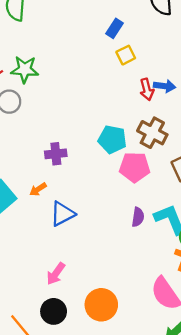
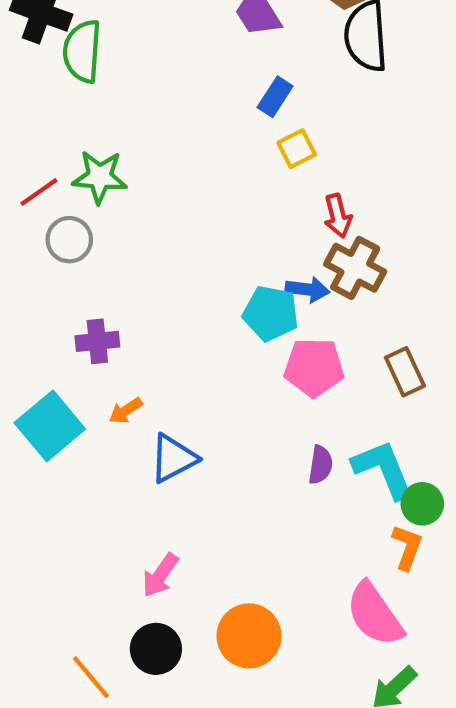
blue arrow: (165, 86) -> (307, 289), moved
brown cross: (152, 133) -> (355, 268), moved
purple cross: (56, 154) -> (97, 341), moved

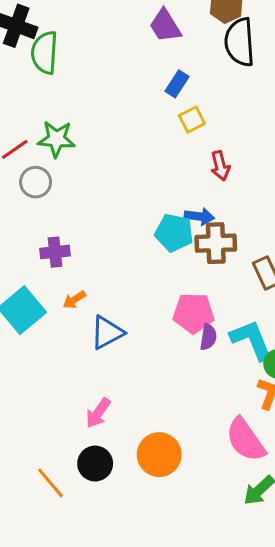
brown cross: (355, 268) -> (216, 243), moved, turned -30
pink pentagon: (314, 367) -> (193, 313), moved

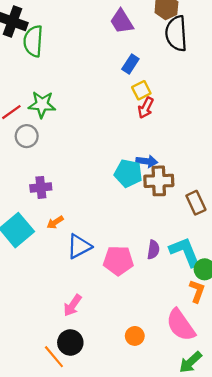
red arrow: (220, 166) -> (146, 108), moved, turned 40
pink pentagon: (193, 313) -> (118, 261), moved
orange circle: (159, 455) -> (135, 336), moved, size x0.6
orange line: (50, 483) -> (54, 357), moved

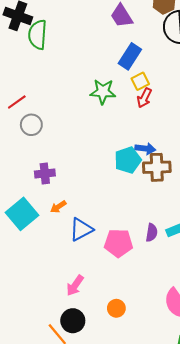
blue rectangle: (130, 64) -> (130, 56), size x1.4
green star: (42, 104) -> (103, 92), moved
cyan pentagon: (128, 173) -> (128, 160), turned -30
orange circle: (135, 336) -> (116, 308), moved

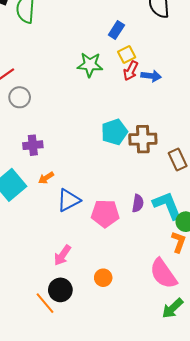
blue rectangle: (130, 56) -> (116, 30), size x0.7
blue arrow: (145, 149) -> (151, 76), moved

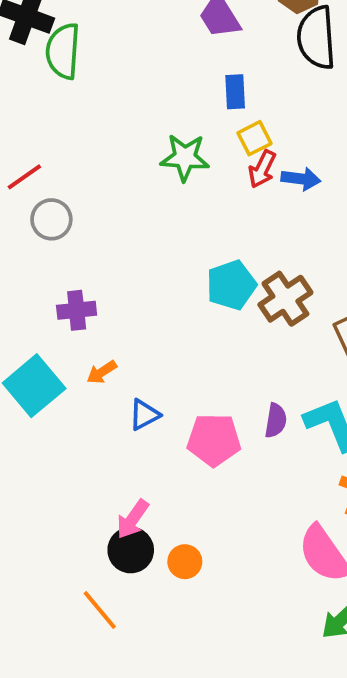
blue rectangle: (116, 30) -> (235, 92), turned -36
brown cross: (143, 139) -> (285, 299), turned -32
blue triangle: (69, 200) -> (144, 415), size x0.7
orange circle: (103, 278) -> (185, 562), moved
black circle: (60, 290) -> (131, 550), moved

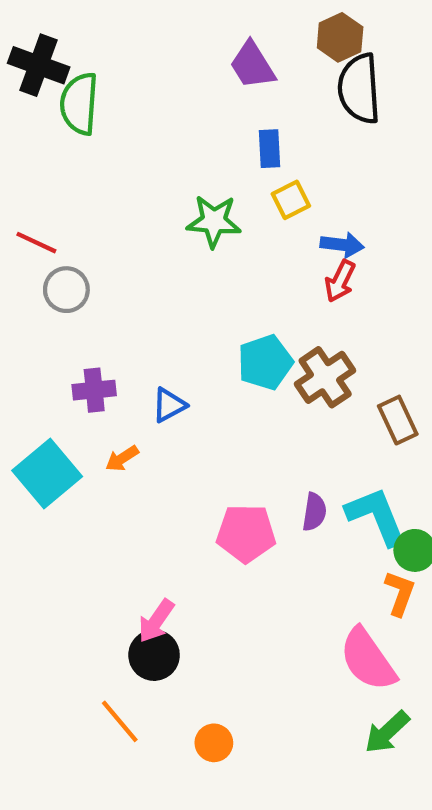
red arrow: (262, 169) -> (340, 281), moved
red line: (24, 177) -> (36, 243), turned 60
blue triangle: (144, 415) -> (169, 405), moved
orange circle: (185, 562) -> (214, 743), moved

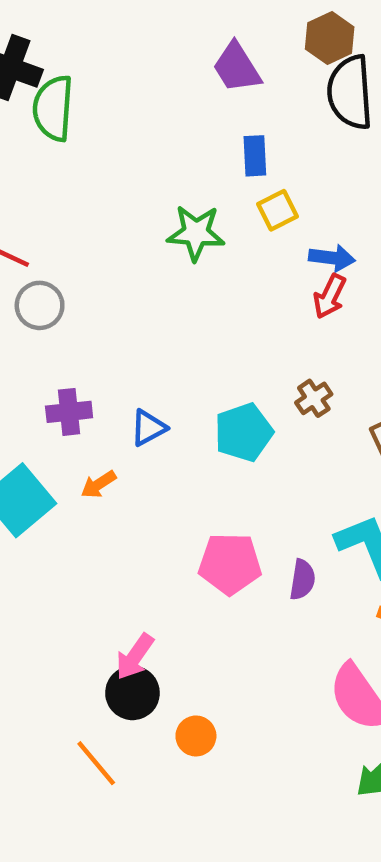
cyan pentagon: (265, 362) -> (244, 432), moved
brown cross: (325, 377) -> (314, 398), size x0.6
purple semicircle: (314, 512) -> (302, 580), moved
orange circle: (214, 743) -> (196, 736), moved

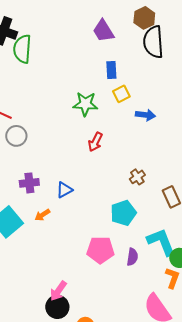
red arrow: (330, 296) -> (95, 142), moved
cyan pentagon: (244, 432) -> (123, 213), moved

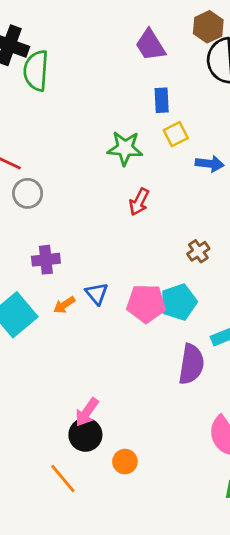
blue triangle: (64, 190) -> (97, 294), moved, turned -42
pink pentagon: (100, 250) -> (146, 303), moved
purple semicircle: (132, 257) -> (191, 364), size x1.6

